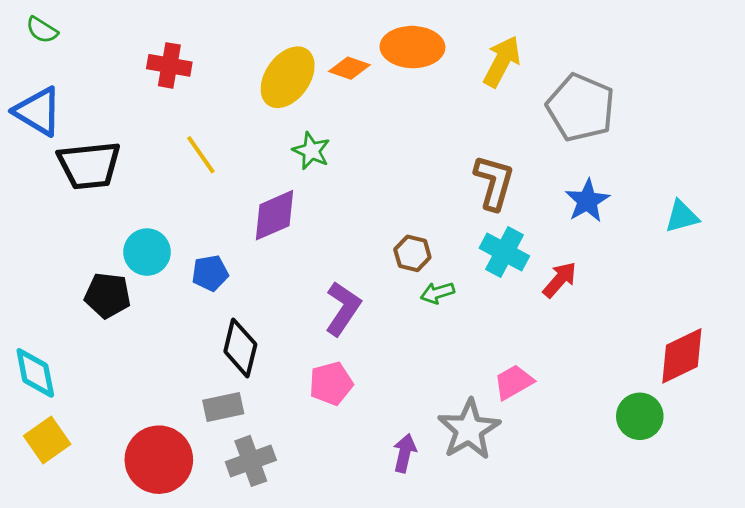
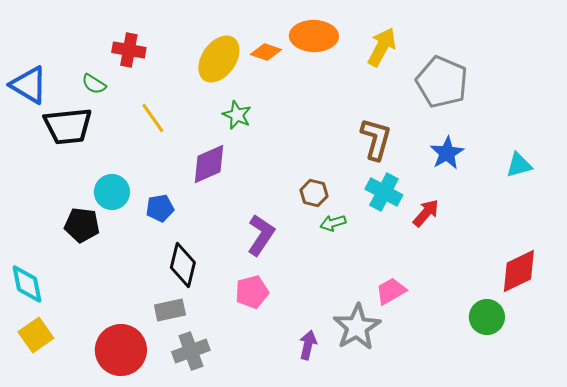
green semicircle: (42, 30) -> (94, 84), moved

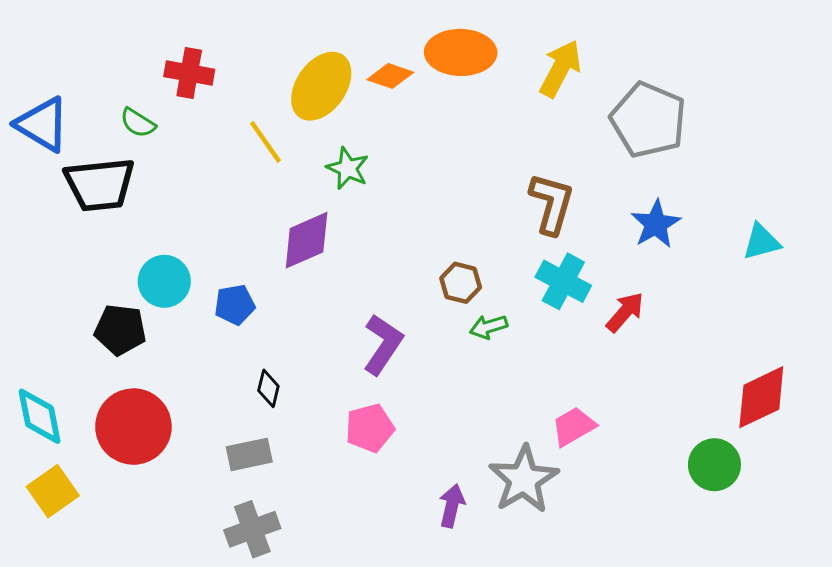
yellow line: (153, 118) -> (265, 142), moved
black diamond: (183, 265) -> (268, 388), size x0.6
red circle: (121, 350) -> (133, 427), moved
gray cross: (191, 351) -> (252, 529), moved

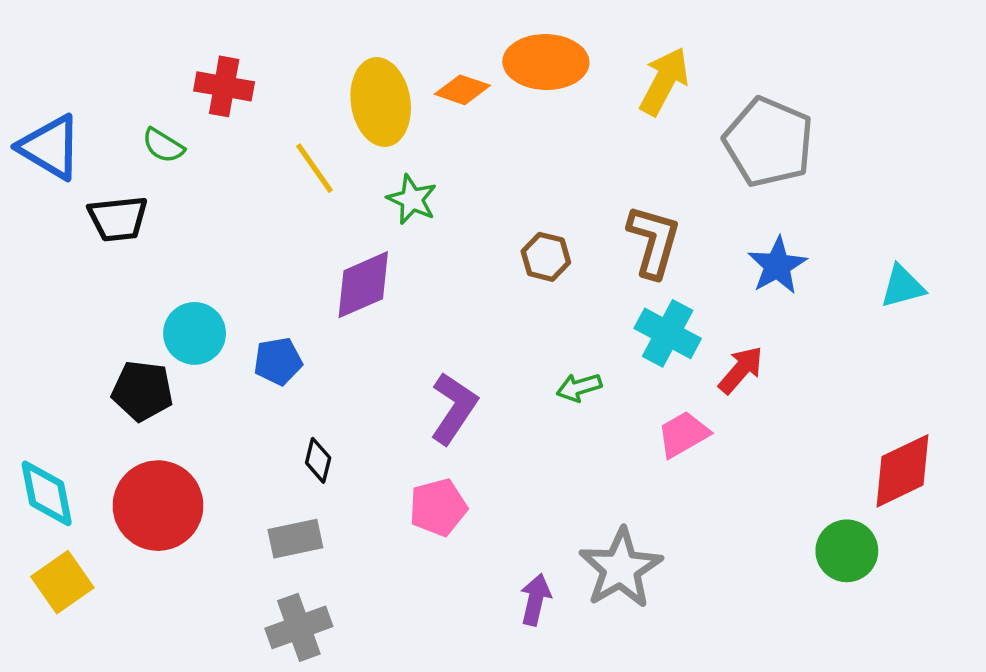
yellow ellipse: (321, 86) -> (381, 102), turned -44
black trapezoid: (100, 184) -> (118, 219), size x0.7
brown hexagon: (461, 283) -> (546, 257), moved
pink trapezoid: (574, 427) -> (683, 434), moved

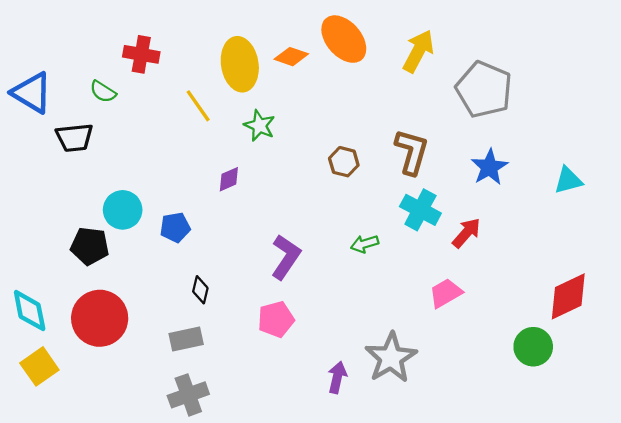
orange ellipse: (546, 62) -> (344, 39), turned 48
purple diamond: (363, 285) -> (229, 179), size x0.6
pink trapezoid: (683, 434) -> (446, 293), moved

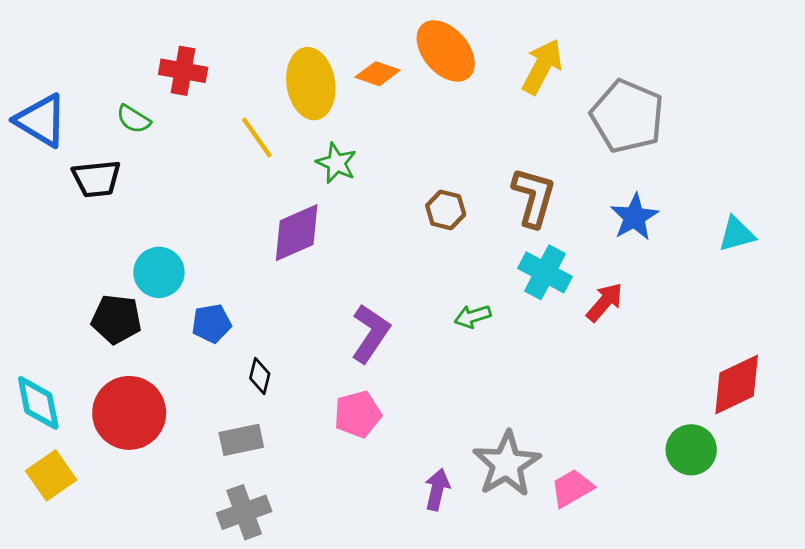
purple diamond: (229, 179) -> (297, 233), size x1.8
blue pentagon: (175, 227) -> (211, 323), moved
pink trapezoid: (446, 293) -> (572, 488), moved

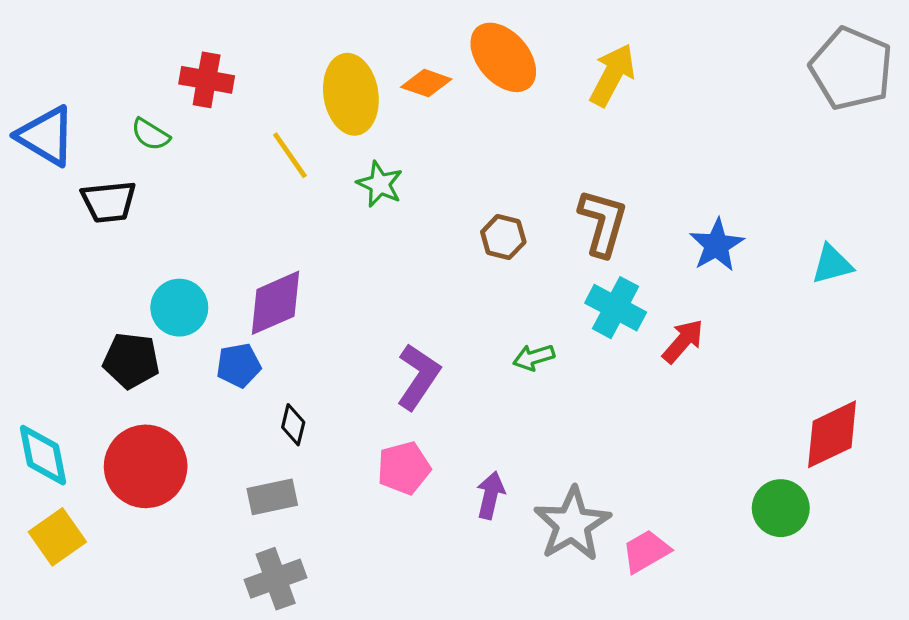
gray pentagon: (627, 116) -> (851, 69), moved
purple diamond: (297, 233) -> (276, 303), moved
purple arrow: (437, 490) -> (490, 495), moved

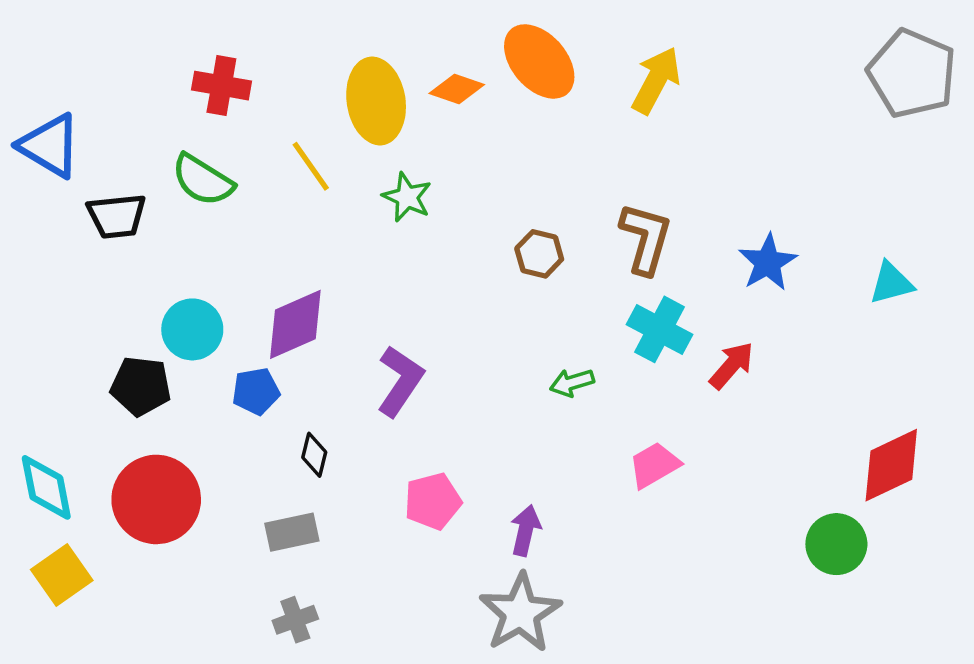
green semicircle: (150, 134) -> (203, 180), moved, size x1.5
purple L-shape: (418, 377) -> (400, 381), moved
gray star: (572, 524) -> (520, 613), moved
pink trapezoid: (646, 551) -> (654, 465), moved
gray cross: (276, 579) -> (295, 620), size x0.7

